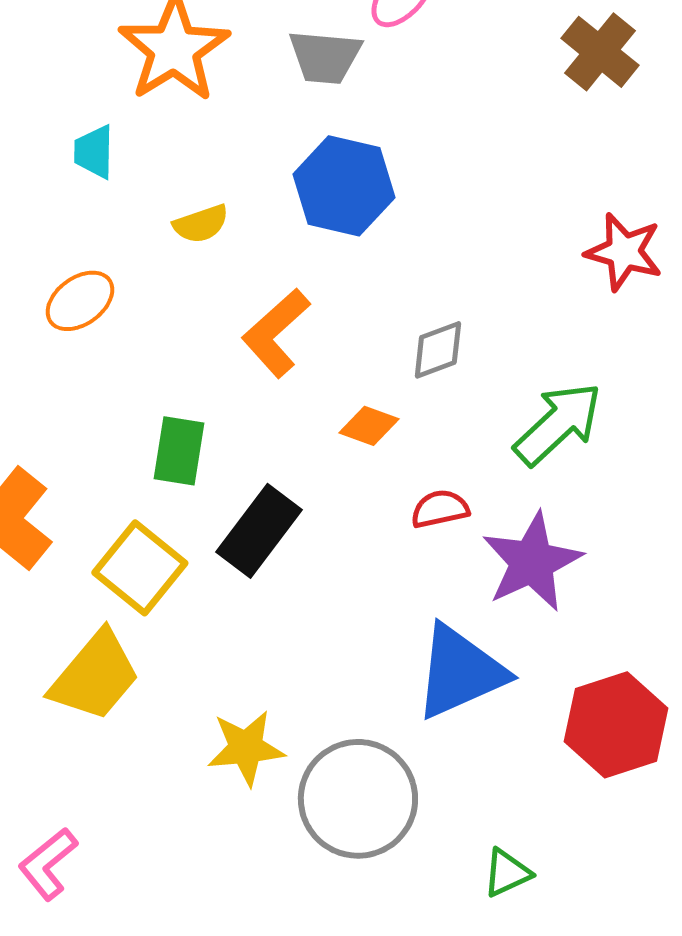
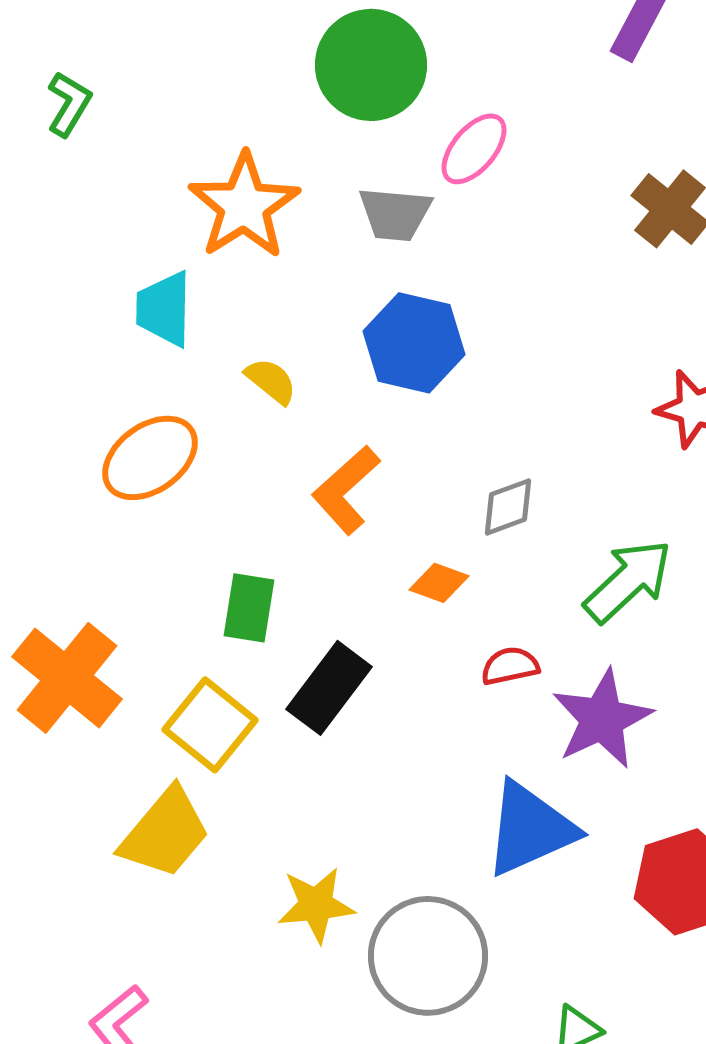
cyan trapezoid: (94, 152) -> (164, 309), size x1.4
yellow semicircle: (201, 224) -> (271, 381), turned -122
orange ellipse: (80, 301) -> (150, 458), size x1.4

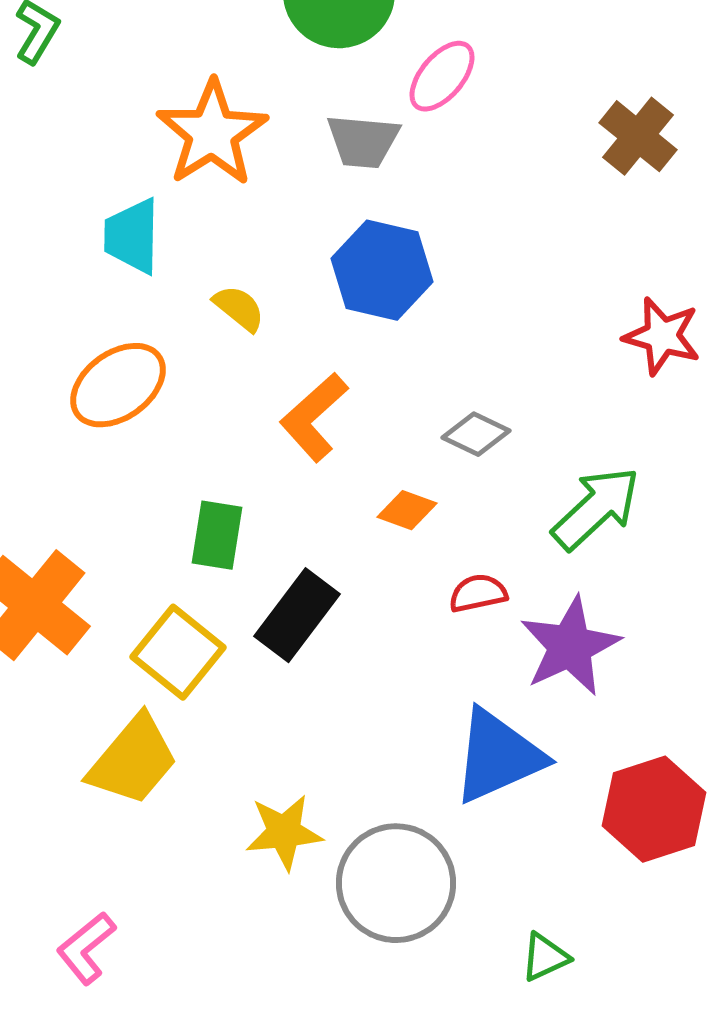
gray diamond: (508, 507) -> (476, 434), turned 46

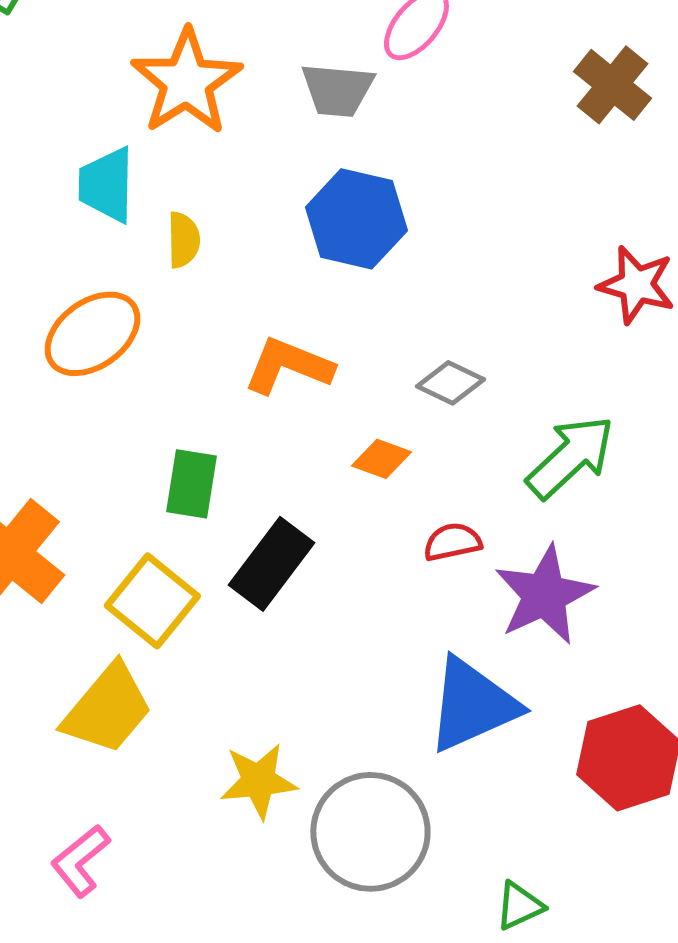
yellow semicircle: (239, 308) -> (183, 240), moved, turned 50
orange L-shape: (314, 417) -> (288, 366), turned 64
pink L-shape: (86, 948) -> (80, 861), moved

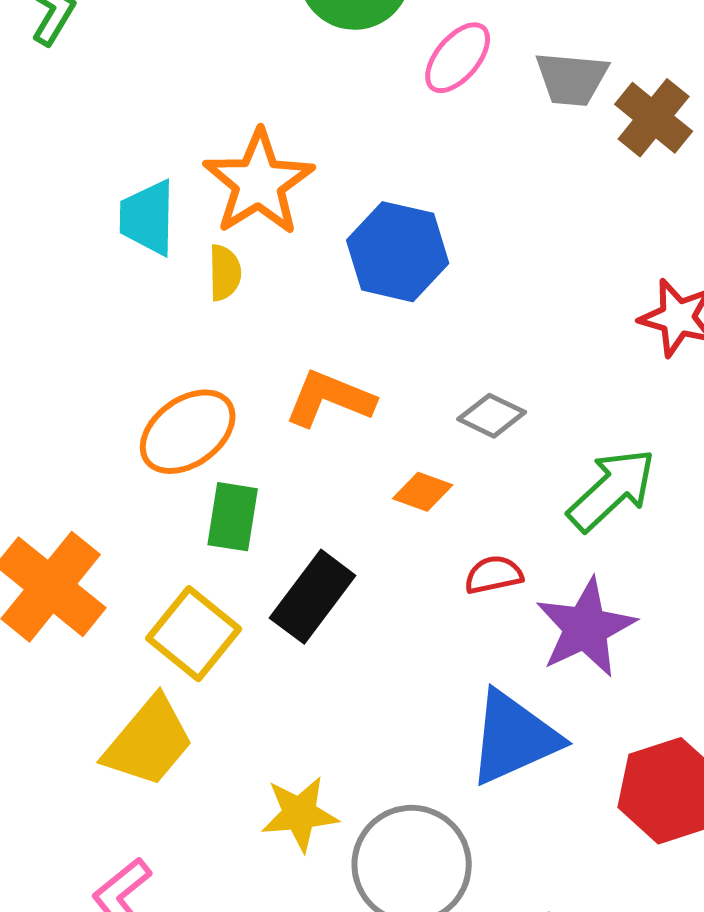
orange star: (186, 82) -> (259, 183), moved
gray trapezoid: (337, 90) -> (572, 79), moved
orange ellipse: (92, 334) -> (188, 432), moved

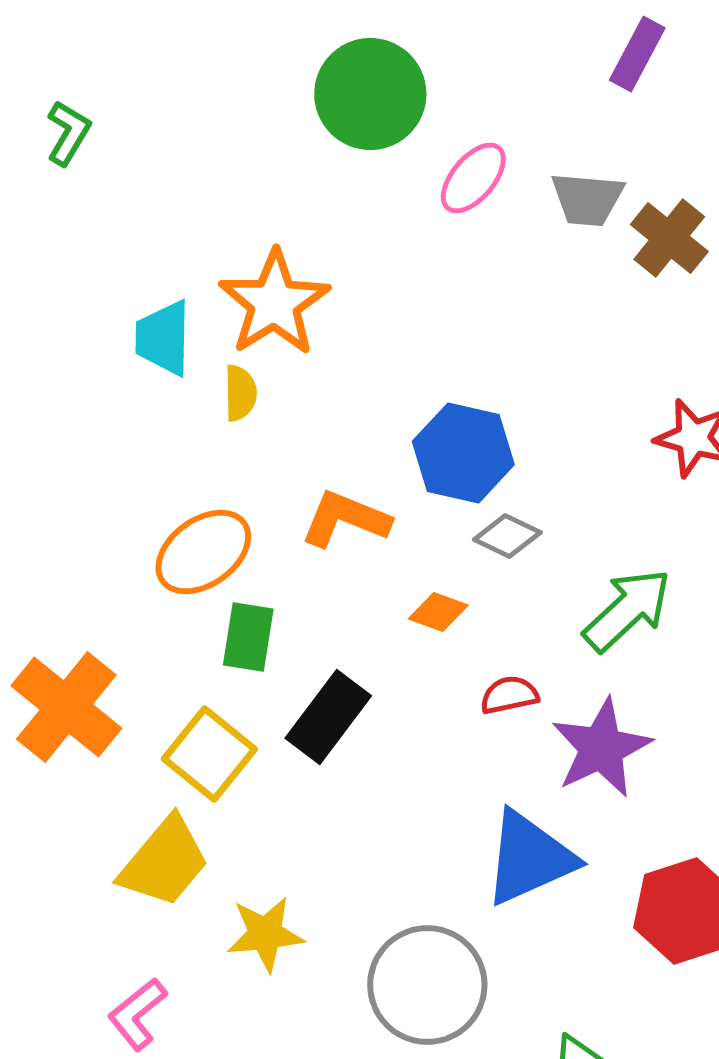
blue hexagon: (398, 252) -> (463, 453), moved
yellow star: (300, 814) -> (265, 934), moved

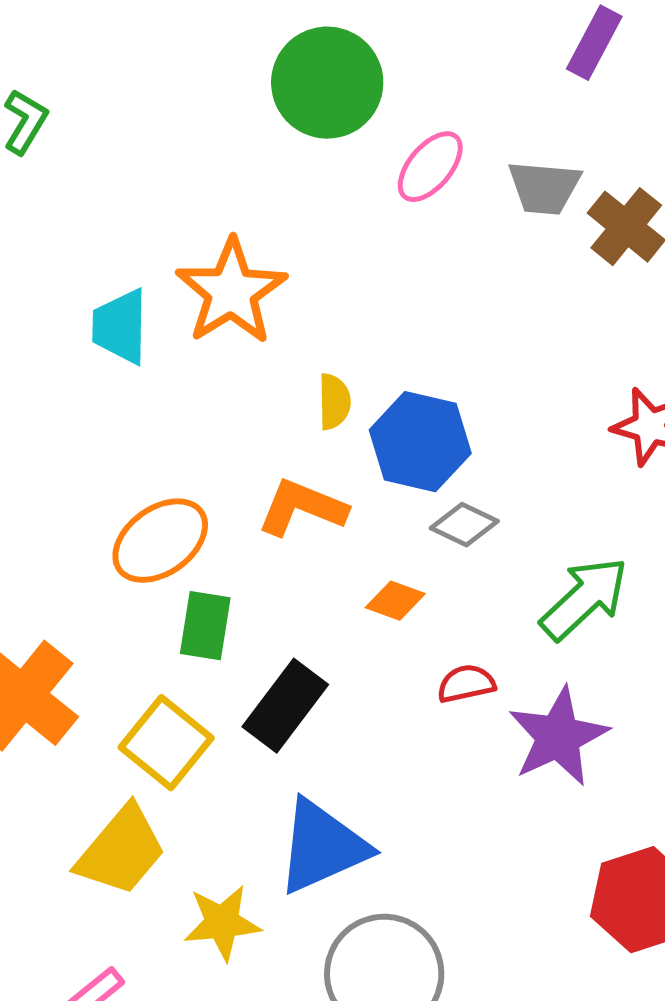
yellow semicircle: (240, 393) -> (334, 402), moved
blue triangle: (529, 858) -> (322, 847), moved

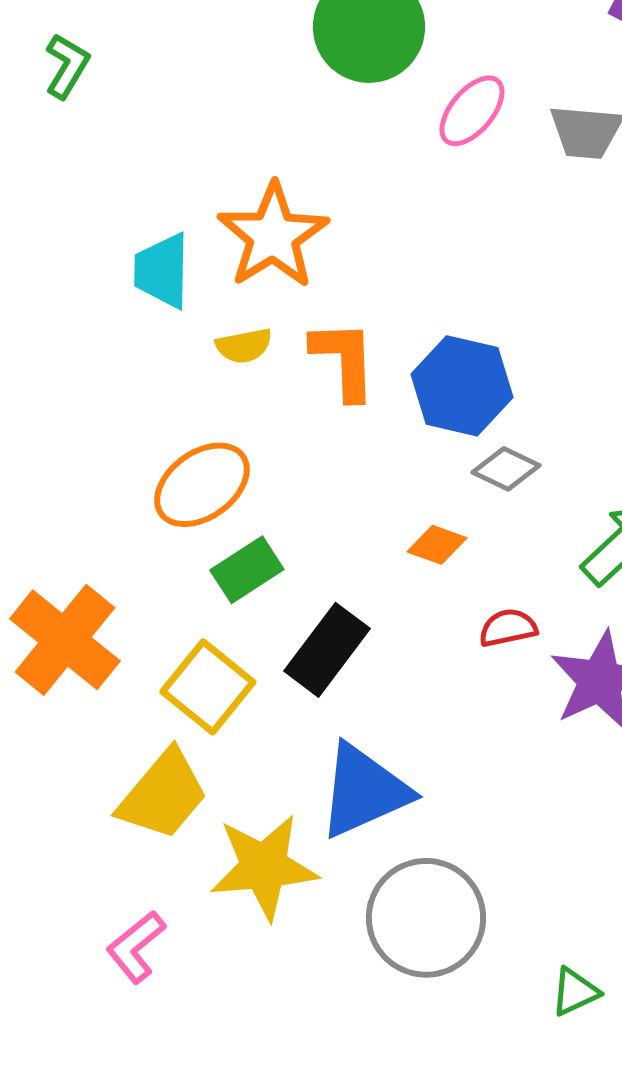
yellow semicircle: (334, 402) -> (244, 346), moved, turned 80
orange L-shape: (302, 508) -> (344, 360), moved, turned 66
green rectangle: (205, 626) -> (247, 570), turned 48
yellow star: (222, 923) -> (264, 867), size x1.4

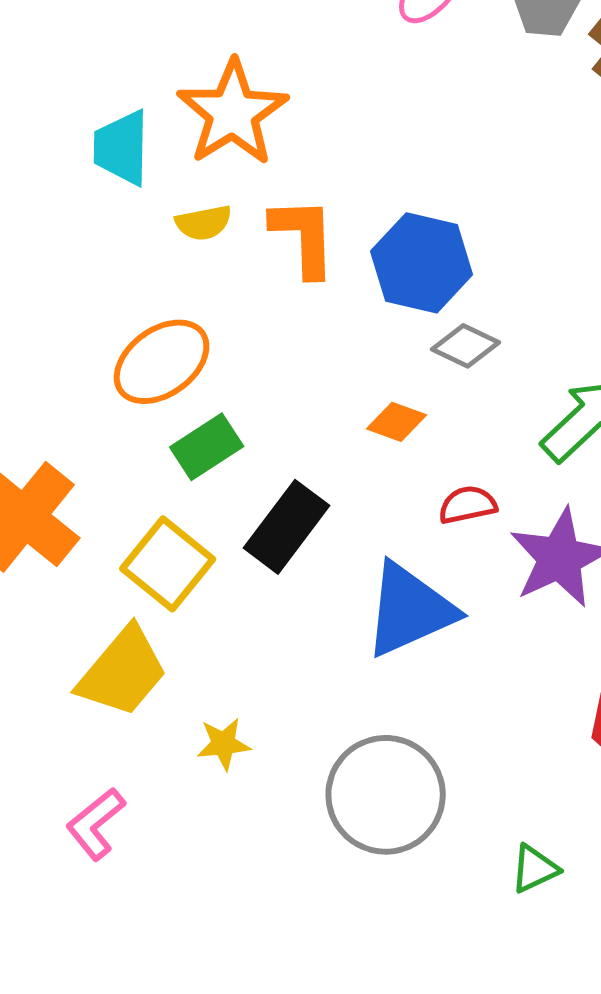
blue triangle: (364, 791) -> (410, 610), moved
yellow star: (264, 867) -> (224, 744), size x0.5

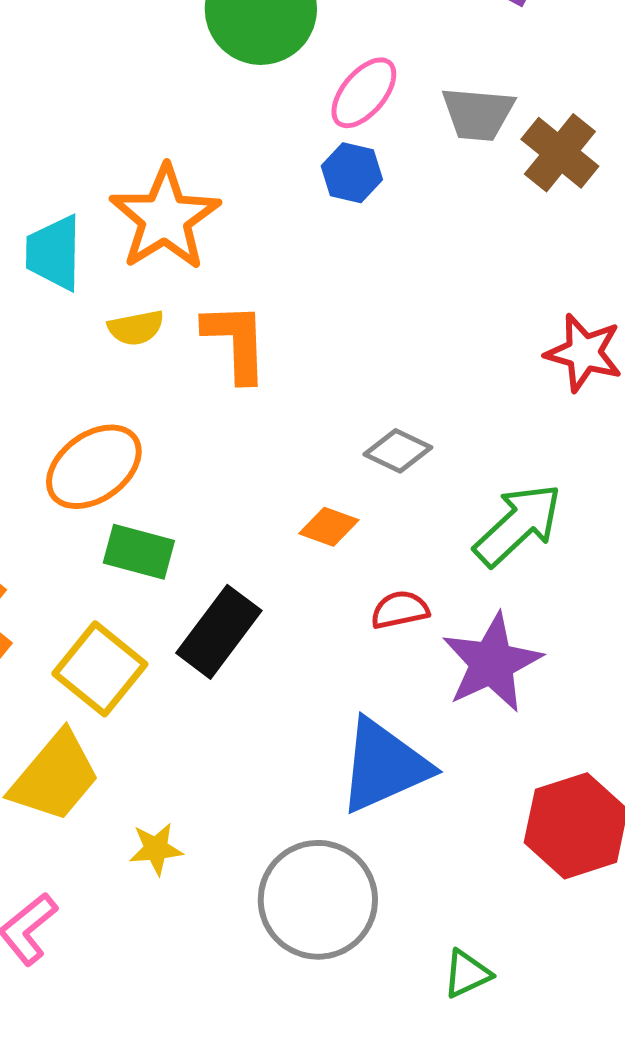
blue hexagon: (422, 263) -> (352, 173), moved, size x0.6
green rectangle: (207, 447) -> (139, 552), turned 48
blue triangle: (410, 610) -> (384, 766), moved

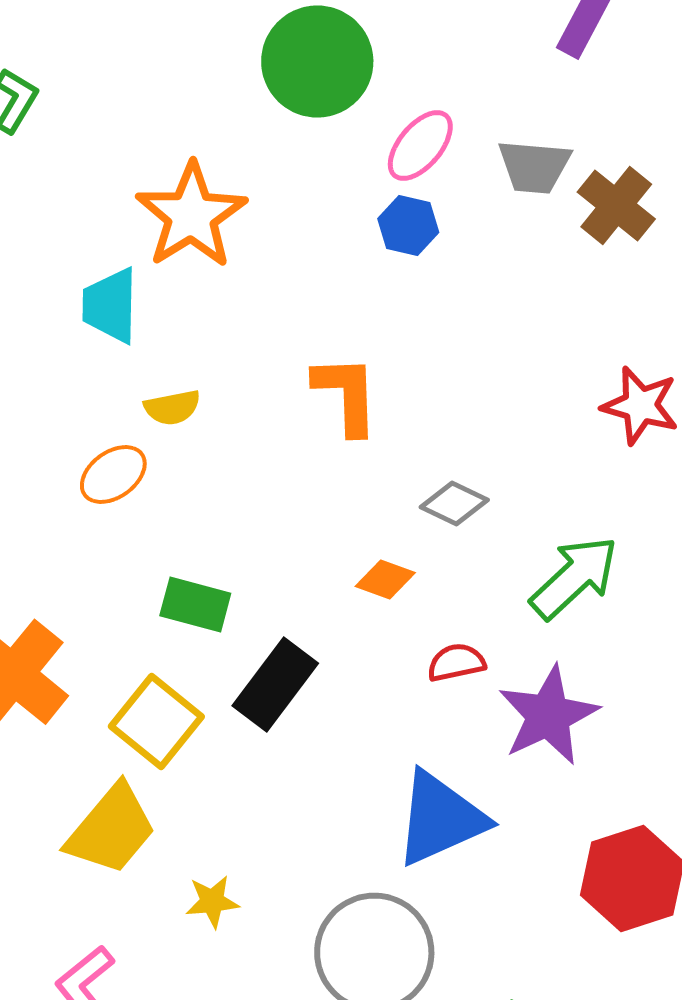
orange star: (165, 218) -> (191, 216), moved
yellow semicircle: (136, 328) -> (172, 408), moved
orange L-shape: (236, 342) -> (346, 394), moved
orange ellipse: (94, 467) -> (113, 474), moved, size x0.7

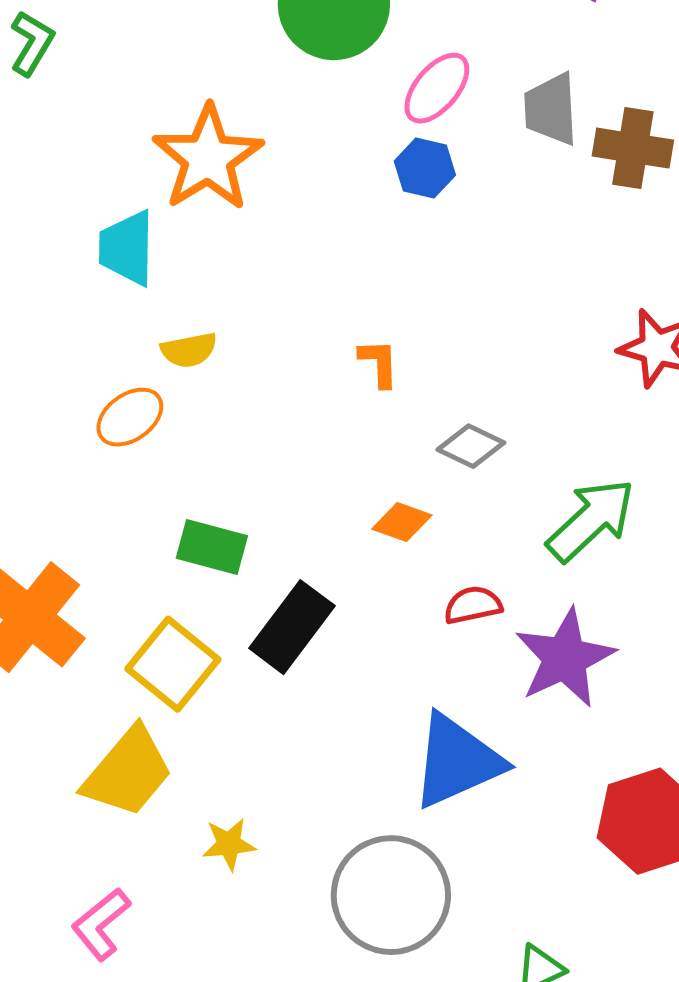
gray trapezoid: (534, 166) -> (551, 109), turned 82
brown cross: (616, 206) -> (633, 148), turned -30
orange L-shape: (346, 394) -> (379, 363), moved, size x0.6

